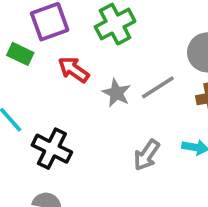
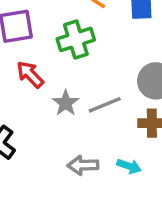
gray arrow: (147, 155) -> (83, 165), turned 44

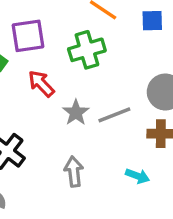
gray arrow: (83, 165) -> (74, 172), moved, turned 84

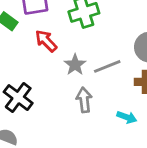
gray arrow: (74, 172) -> (84, 100), moved

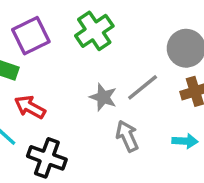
red arrow: (46, 41) -> (30, 107), moved

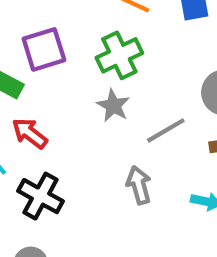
gray star: (103, 97) -> (113, 106), moved

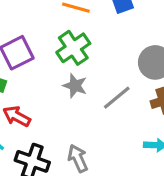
gray arrow: (139, 185) -> (78, 158), moved

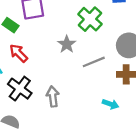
green cross: (73, 48) -> (90, 19), moved, turned -30

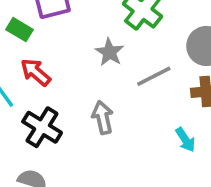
gray arrow: (53, 96) -> (103, 117), moved
cyan arrow: (110, 104) -> (185, 140), turned 42

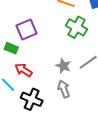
gray star: (109, 52) -> (63, 66), moved

